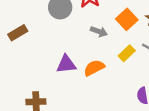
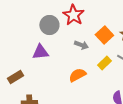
brown rectangle: (18, 33) -> (15, 77), moved
purple triangle: (66, 64) -> (40, 52), moved

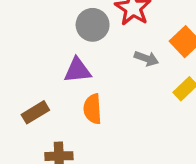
orange semicircle: (77, 75) -> (93, 109), moved, turned -66

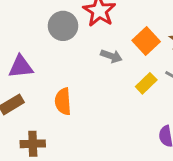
purple triangle: (77, 70) -> (21, 67), moved

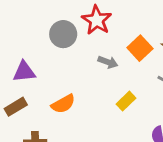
yellow rectangle: (146, 83) -> (126, 101), moved
orange semicircle: (63, 101) -> (63, 104), turned -115

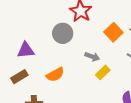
gray circle: (63, 34) -> (63, 33), moved
gray arrow: (108, 62) -> (92, 57), moved

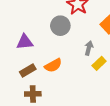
gray arrow: (92, 57) -> (89, 48), turned -96
brown rectangle: (19, 77) -> (28, 70), moved

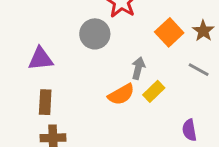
orange semicircle: (53, 65) -> (121, 94), moved
brown rectangle: (28, 70) -> (45, 102), turned -56

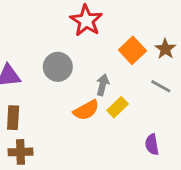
gray circle: (95, 34) -> (58, 67), moved

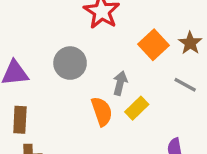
orange semicircle: (86, 110) -> (102, 111), turned -80

